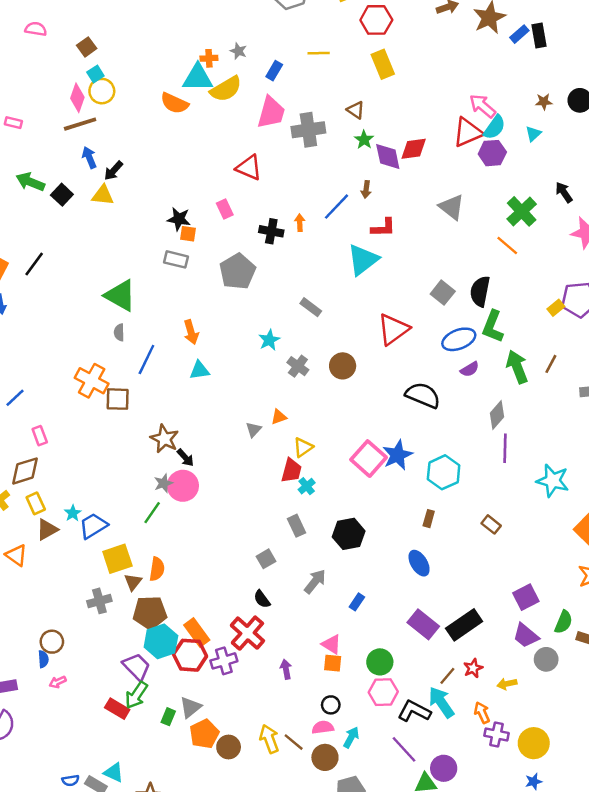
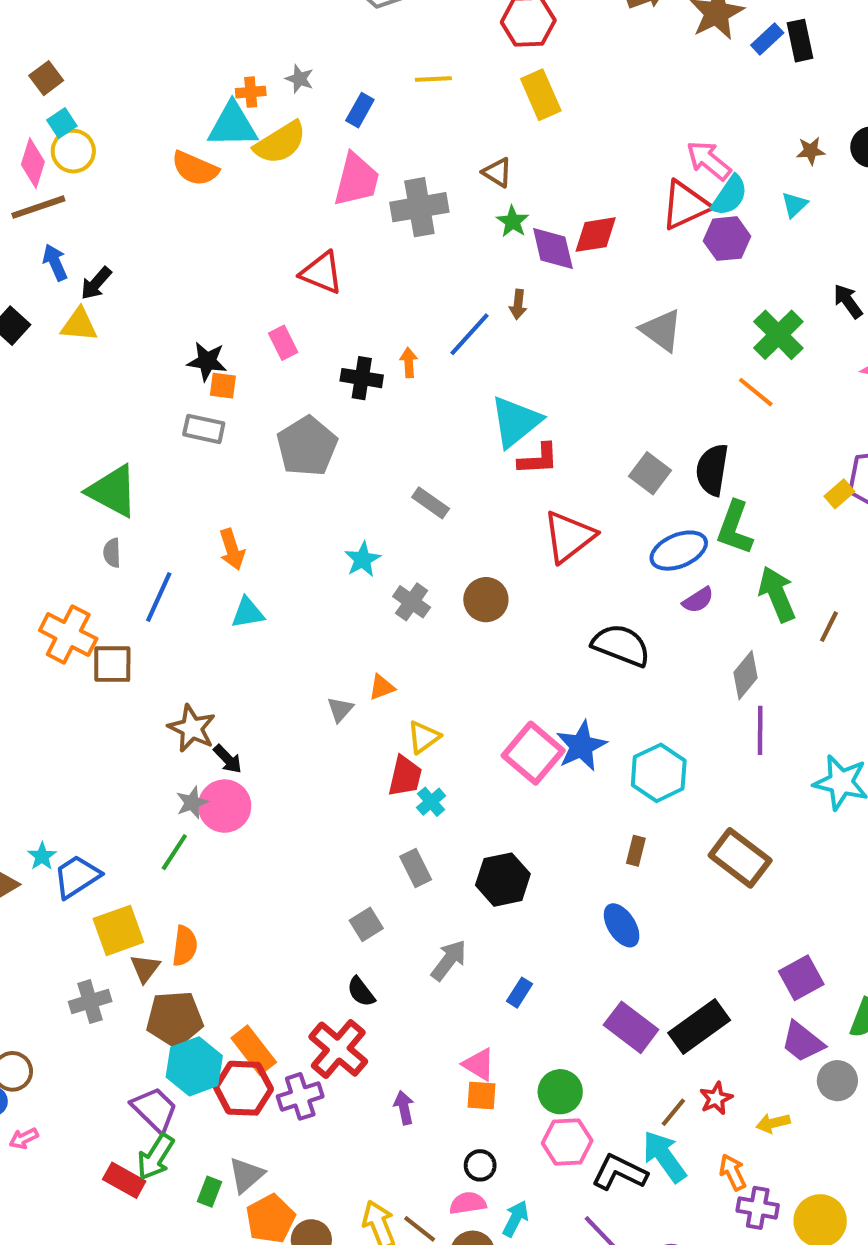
red L-shape: (383, 228) -> (538, 459), moved
brown line: (551, 364) -> (829, 627), moved
brown rectangle: (491, 524) -> (740, 858), size x1.8

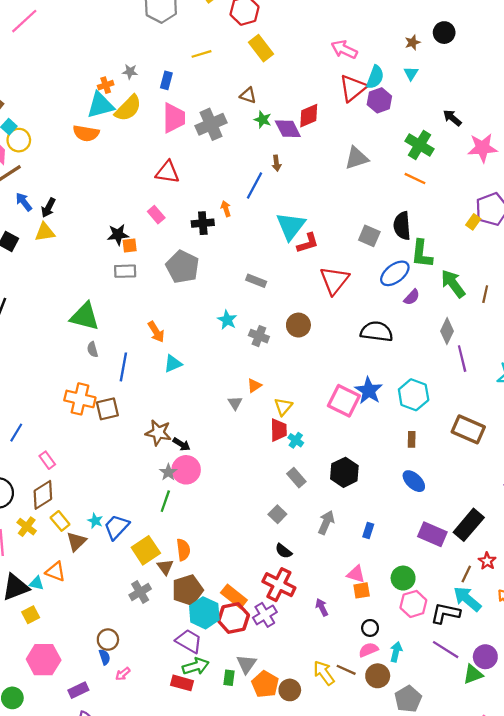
pink arrow: (709, 160) -> (344, 49), moved
gray triangle: (661, 330) -> (357, 158), turned -40
green arrow: (156, 1157) -> (196, 666), turned -125

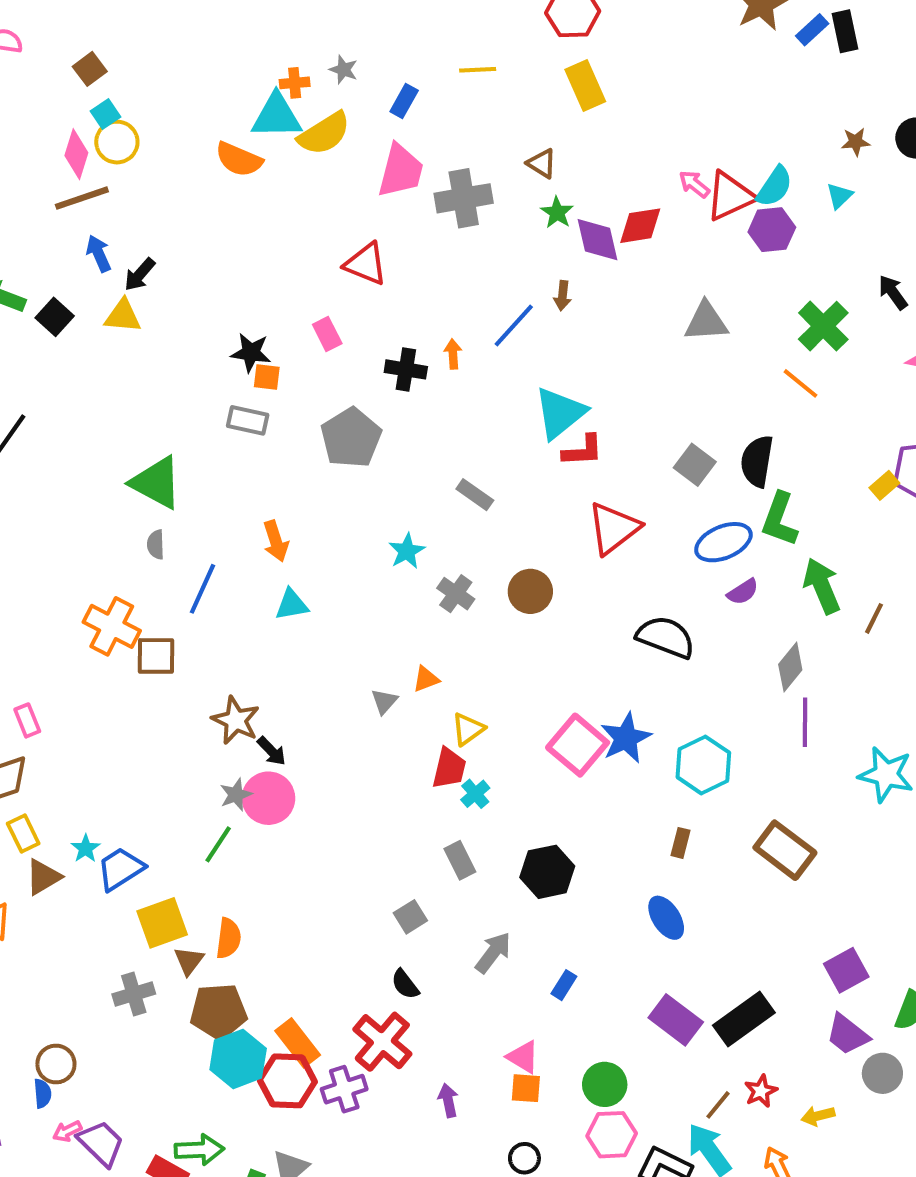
pink arrow: (344, 49) -> (694, 184), moved, size x0.7
purple trapezoid: (189, 641) -> (101, 1143), moved

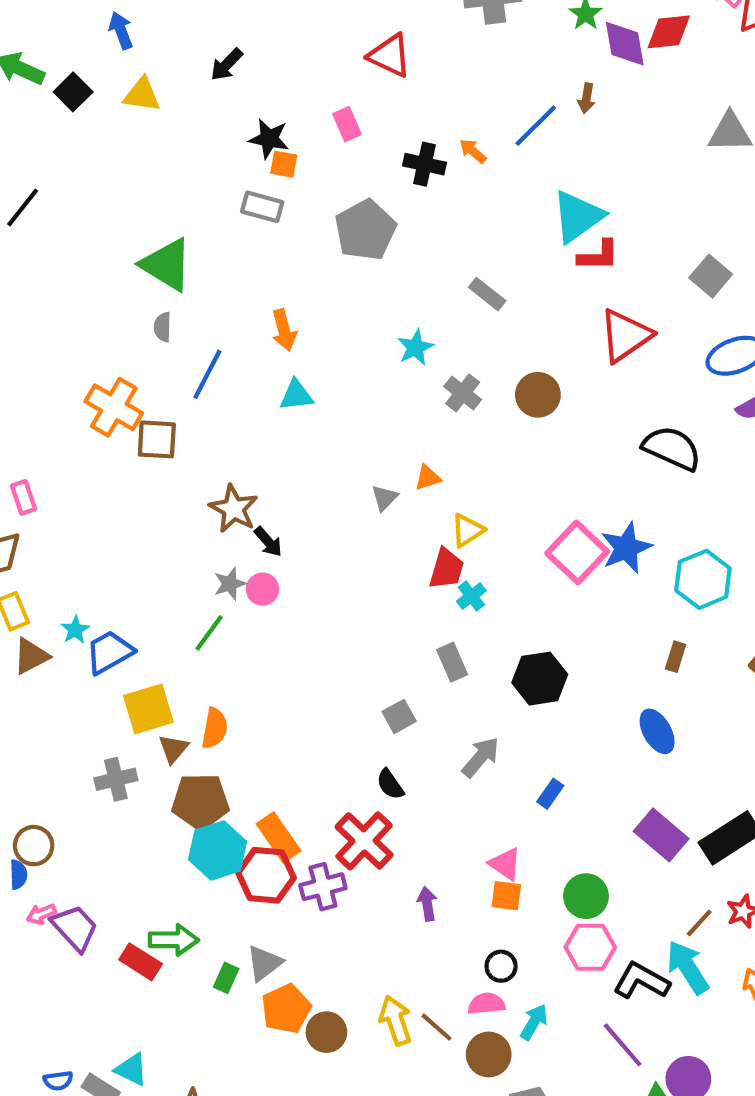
black arrow: (140, 274) -> (227, 65), moved
orange arrow: (453, 354) -> (473, 151), turned -48
pink circle: (268, 798) -> (263, 589), size x0.6

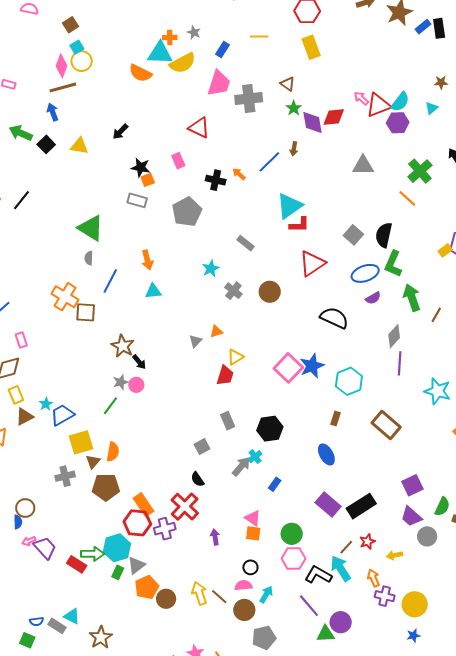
blue arrow: (121, 30) -> (53, 112), moved
orange square: (284, 164) -> (148, 180), turned -32
cyan cross: (471, 596) -> (255, 457), moved
cyan hexagon: (218, 851) -> (117, 548), moved

